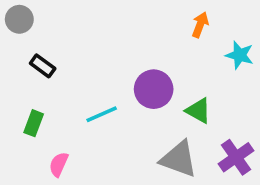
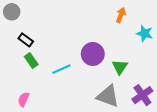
green triangle: (198, 111) -> (120, 67), turned 35
green rectangle: (34, 123) -> (31, 60), moved, turned -56
pink semicircle: (59, 164) -> (24, 99), moved

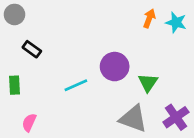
cyan star: (145, 33) -> (176, 22), moved
green rectangle: (31, 60) -> (14, 85), moved, turned 32

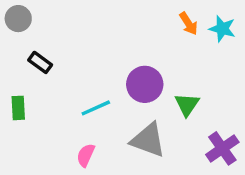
orange arrow: (149, 18) -> (189, 24), turned 126
gray triangle: (133, 119) -> (148, 140), moved
pink semicircle: (29, 123) -> (86, 155), moved

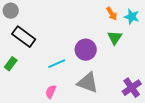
black rectangle: (40, 62) -> (24, 37), size x1.6
green triangle: (187, 105) -> (115, 38), moved
green rectangle: (18, 108) -> (11, 64), turned 40

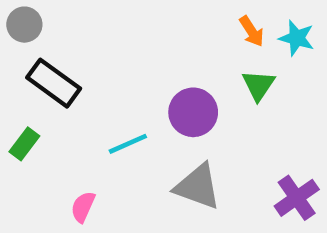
pink semicircle: (51, 92) -> (83, 207), moved

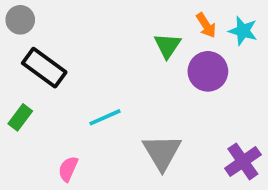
green triangle: (258, 85) -> (167, 46), moved
purple circle: (193, 112) -> (208, 71), moved
gray triangle: (198, 187) -> (162, 152), turned 39

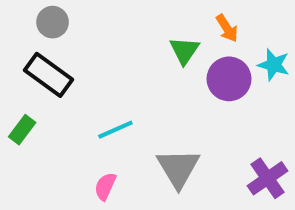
gray circle: (20, 20) -> (53, 22), moved
cyan star: (243, 31) -> (274, 65), moved
pink semicircle: (68, 169) -> (105, 186), moved

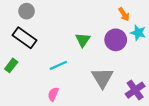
orange arrow: (227, 28) -> (124, 14), moved
green triangle: (184, 51) -> (83, 40), moved
gray triangle: (178, 168) -> (102, 78), moved

